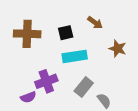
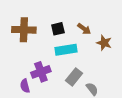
brown arrow: (95, 23) -> (84, 29), moved
purple semicircle: (28, 97) -> (25, 86), turned 96

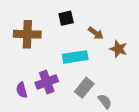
black square: (58, 29) -> (66, 18), moved
purple semicircle: (25, 86) -> (22, 90), moved

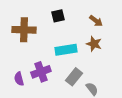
brown arrow: (96, 33) -> (96, 21), moved
brown star: (118, 49) -> (94, 44), moved

